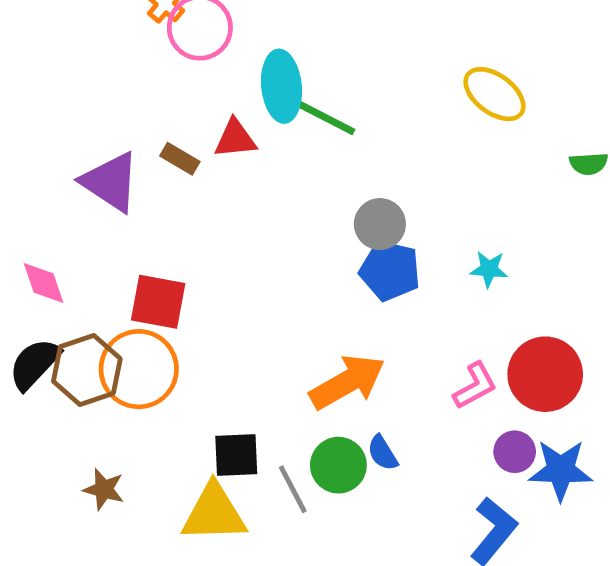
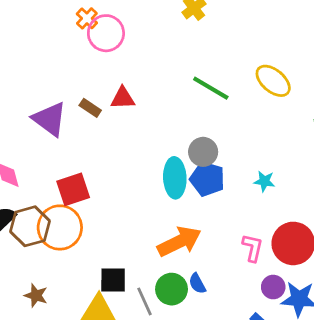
cyan ellipse: (281, 86) -> (175, 178), moved
green line: (324, 117) -> (211, 88), moved
red square: (158, 302) -> (73, 189), turned -32
pink L-shape: (475, 386) -> (253, 248), turned -52

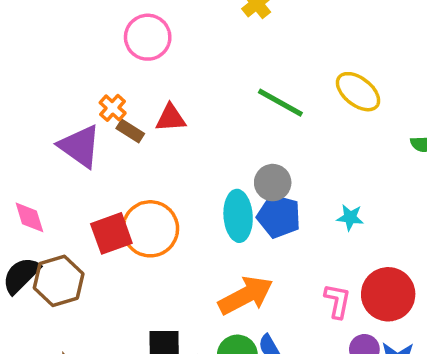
orange cross: (87, 18) -> (113, 108), moved
orange circle: (60, 227) -> (150, 229), moved

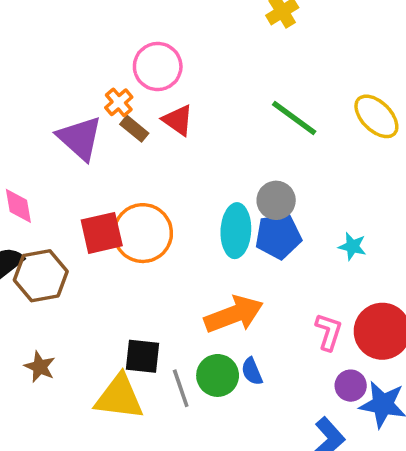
pink circle: (148, 37) -> (158, 67), moved
red triangle: (171, 118) -> (178, 120), turned 32
blue pentagon: (279, 216) -> (278, 236), turned -30

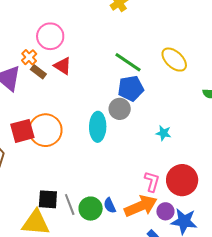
blue pentagon: (278, 236) -> (131, 88), moved
orange arrow: (234, 314) -> (141, 206), moved
gray line: (181, 388) -> (70, 204), moved

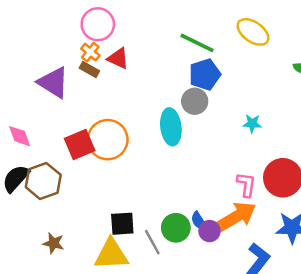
orange cross: (29, 57) -> (90, 52), moved
gray line: (70, 204) -> (152, 242), moved
purple circle: (165, 211) -> (210, 231), moved

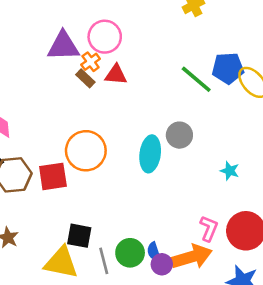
red triangle: (118, 58) -> (116, 75), turned -35
blue pentagon: (205, 74) -> (228, 68), moved
purple triangle: (53, 82) -> (63, 46), moved, turned -48
red square: (80, 145) -> (53, 176), moved

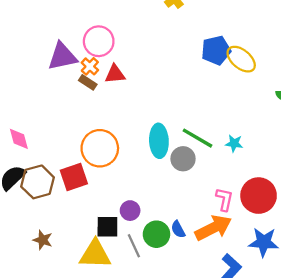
green line: (196, 79) -> (198, 138), moved
gray circle: (179, 135) -> (183, 159), moved
purple circle: (162, 264) -> (130, 211), moved

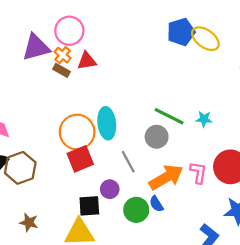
cyan ellipse: (159, 141) -> (107, 123), moved
red square: (74, 177) -> (80, 159), moved
orange arrow: (213, 228) -> (166, 177), moved
gray line: (134, 246) -> (128, 162), moved

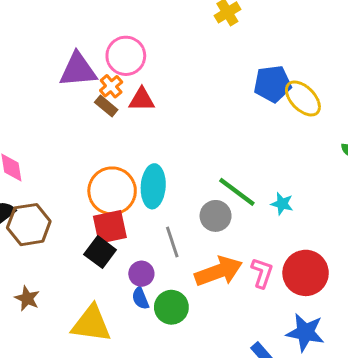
blue semicircle: (156, 204) -> (140, 298), moved
black square: (89, 206) -> (100, 252), moved, turned 30

